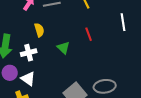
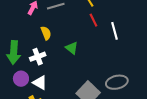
white line: (123, 22) -> (115, 31), moved
red line: (89, 34) -> (93, 20), moved

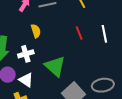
red line: (93, 20) -> (79, 33), moved
green triangle: (72, 48) -> (55, 66), moved, size x1.6

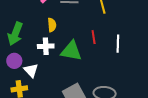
white cross: (26, 54) -> (46, 46), moved
green triangle: (55, 66) -> (71, 51), moved, turned -45

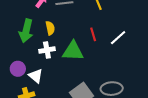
green arrow: (15, 34) -> (26, 31), moved
white line: (118, 44) -> (118, 38), turned 54

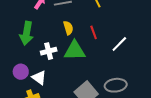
yellow semicircle: (50, 28) -> (68, 28), moved
white line: (118, 38) -> (119, 44), moved

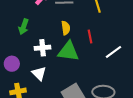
green arrow: (27, 33) -> (24, 27), size x0.7
white triangle: (39, 78) -> (39, 73), moved

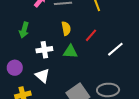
red line: (90, 36) -> (91, 35), turned 56
green triangle: (68, 51) -> (70, 52), size x0.7

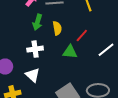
green arrow: (24, 30) -> (37, 22), moved
green triangle: (70, 52) -> (70, 52), moved

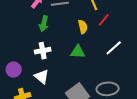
yellow semicircle: (57, 28) -> (83, 27), moved
red line: (82, 35) -> (104, 20), moved

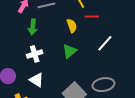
red line: (104, 20) -> (92, 16), turned 56
green triangle: (78, 52) -> (70, 51), turned -35

